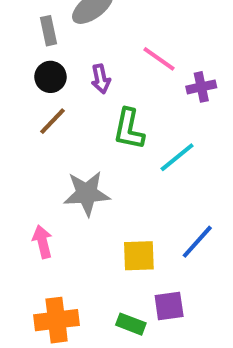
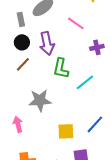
pink line: (159, 59) -> (76, 23), moved
purple arrow: (101, 79) -> (47, 43), size x1.6

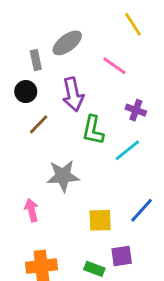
black circle: (22, 42) -> (26, 92), moved
purple cross: (97, 47) -> (136, 110), moved, turned 32

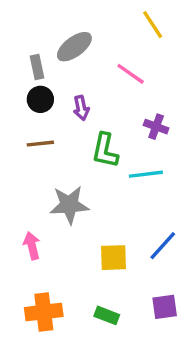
black circle: (26, 92) -> (40, 99), moved
purple arrow: (73, 94) -> (81, 108), size x0.6
brown line: (39, 124) -> (40, 144), turned 40
cyan line: (127, 150) -> (146, 174), turned 32
purple square: (122, 256) -> (165, 307), moved

